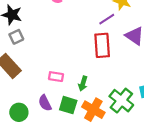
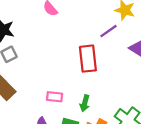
red rectangle: (102, 45) -> (88, 59), moved

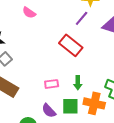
red rectangle: (88, 59) -> (71, 45), turned -30

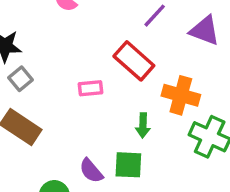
pink rectangle: (52, 84) -> (90, 88), moved
orange cross: (94, 103) -> (181, 95), moved

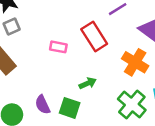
orange cross: (181, 95) -> (135, 62), moved
green arrow: (143, 125) -> (88, 83), turned -133

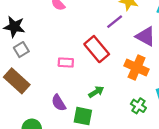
green cross: (132, 104) -> (138, 106), size x0.6
purple semicircle: (43, 105) -> (59, 103), moved

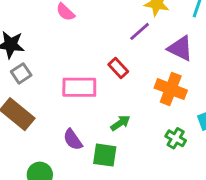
red rectangle: (97, 49) -> (118, 68), size x0.6
pink rectangle: (66, 63) -> (79, 87), size x1.6

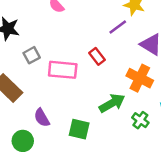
gray square: (21, 73) -> (32, 55), moved
green arrow: (120, 123) -> (112, 103), moved, size x1.5
purple semicircle: (73, 140) -> (42, 118), moved

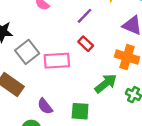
purple line: (118, 27) -> (84, 16), moved
gray square: (32, 55) -> (27, 52), size x1.5

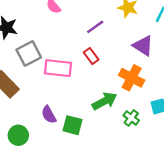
purple semicircle: (45, 106) -> (49, 115), moved

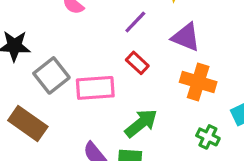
purple triangle: (143, 46) -> (186, 37), moved
green arrow: (104, 101) -> (141, 123), moved

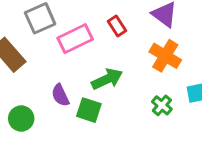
pink rectangle: (95, 88) -> (75, 39), turned -36

